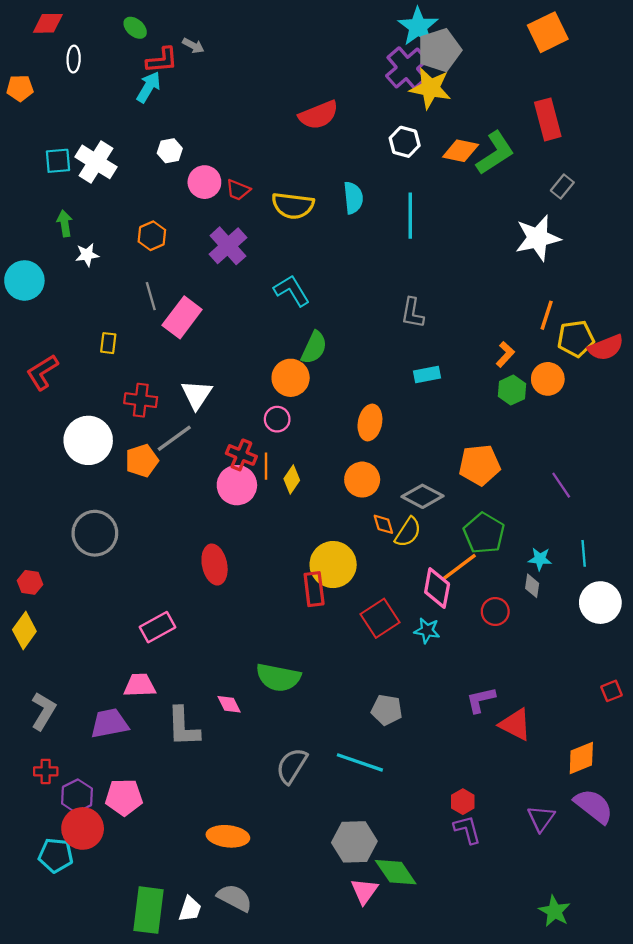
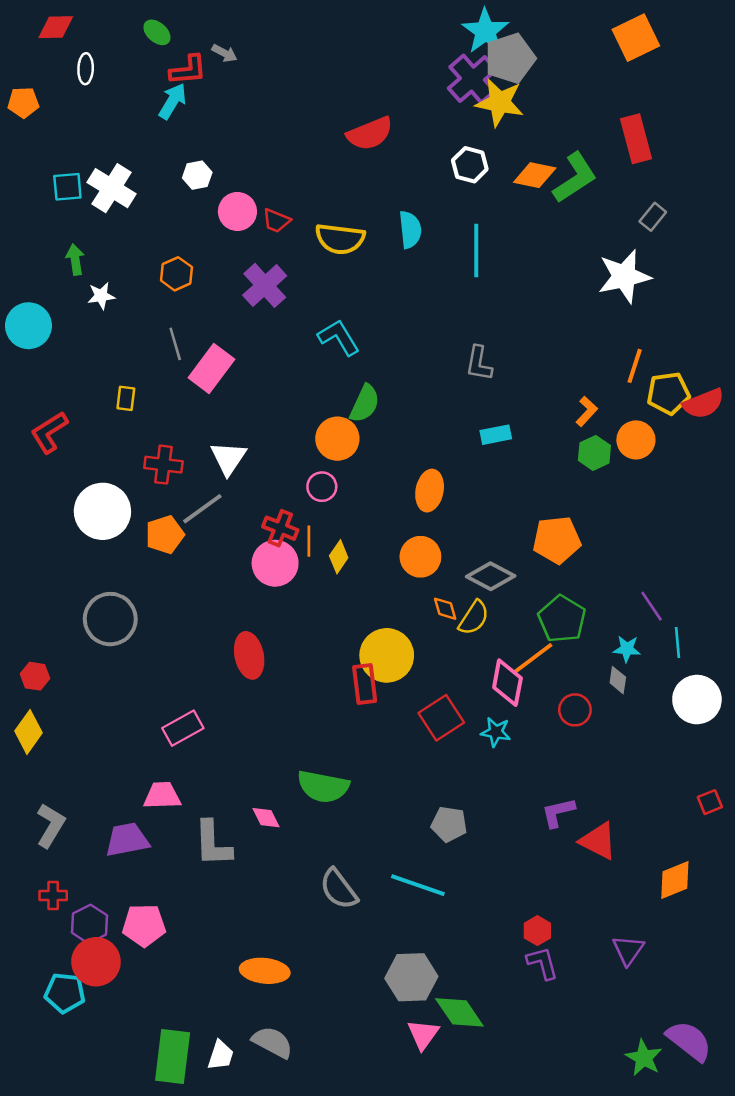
purple line: (561, 485) -> (652, 606), moved
gray semicircle: (292, 766) -> (339, 889), turned -69
purple semicircle: (594, 806) -> (689, 1041), moved

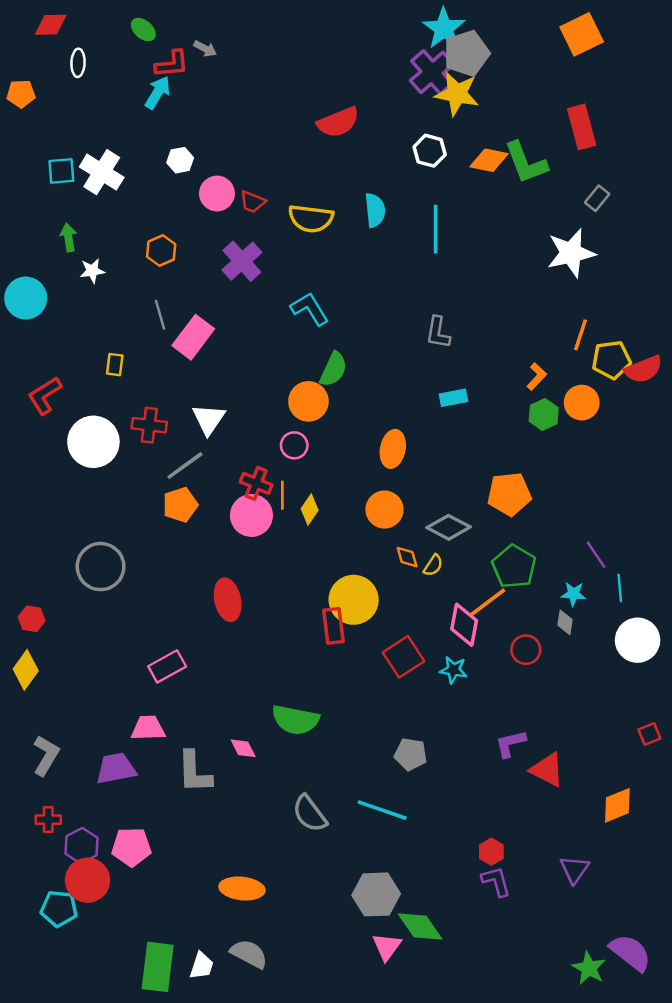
green L-shape: (575, 178) -> (526, 163), turned 102
white circle: (102, 511) -> (93, 442), moved
orange pentagon: (165, 535) -> (180, 505), moved
yellow semicircle: (474, 618) -> (433, 565), size x0.7

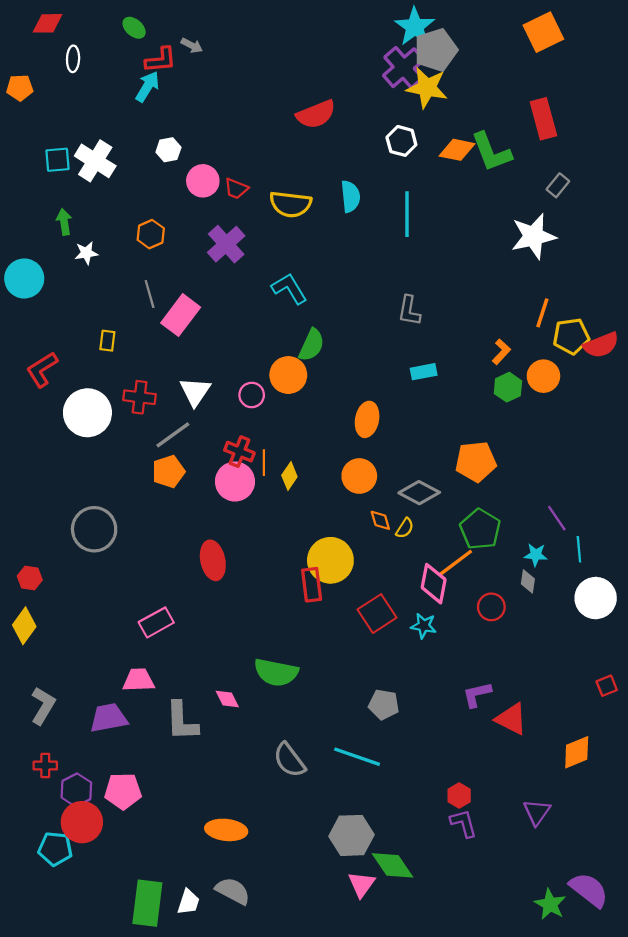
pink circle: (294, 445) -> (252, 395), moved

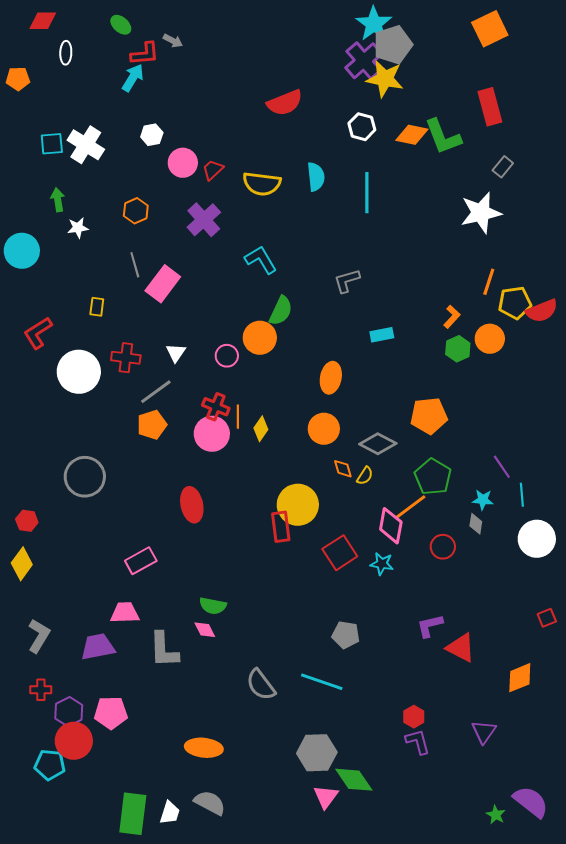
red trapezoid: (236, 189) -> (213, 170), turned 115
gray L-shape: (409, 311) -> (347, 281), moved, turned 64
white triangle: (195, 392) -> (176, 353), size x0.7
green semicircle: (276, 672) -> (213, 606), moved, size x0.7
green star: (550, 904) -> (496, 815), size x0.7

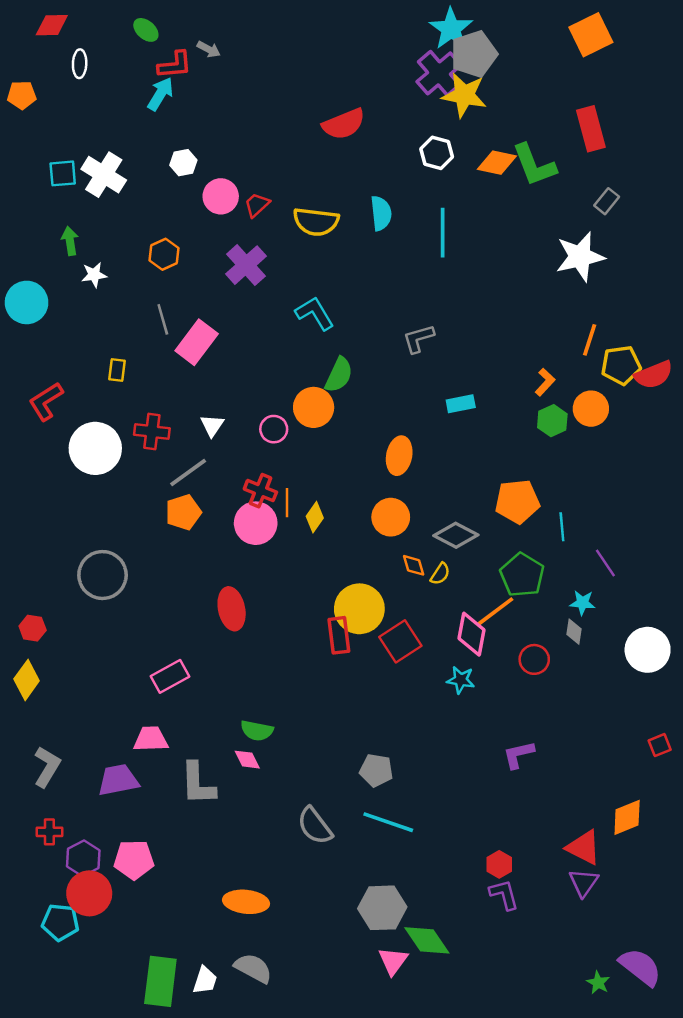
cyan line: (522, 495) -> (562, 527), moved
red square: (340, 553) -> (400, 641), moved
gray pentagon: (346, 635) -> (376, 770), moved
red triangle: (461, 648) -> (584, 848), moved

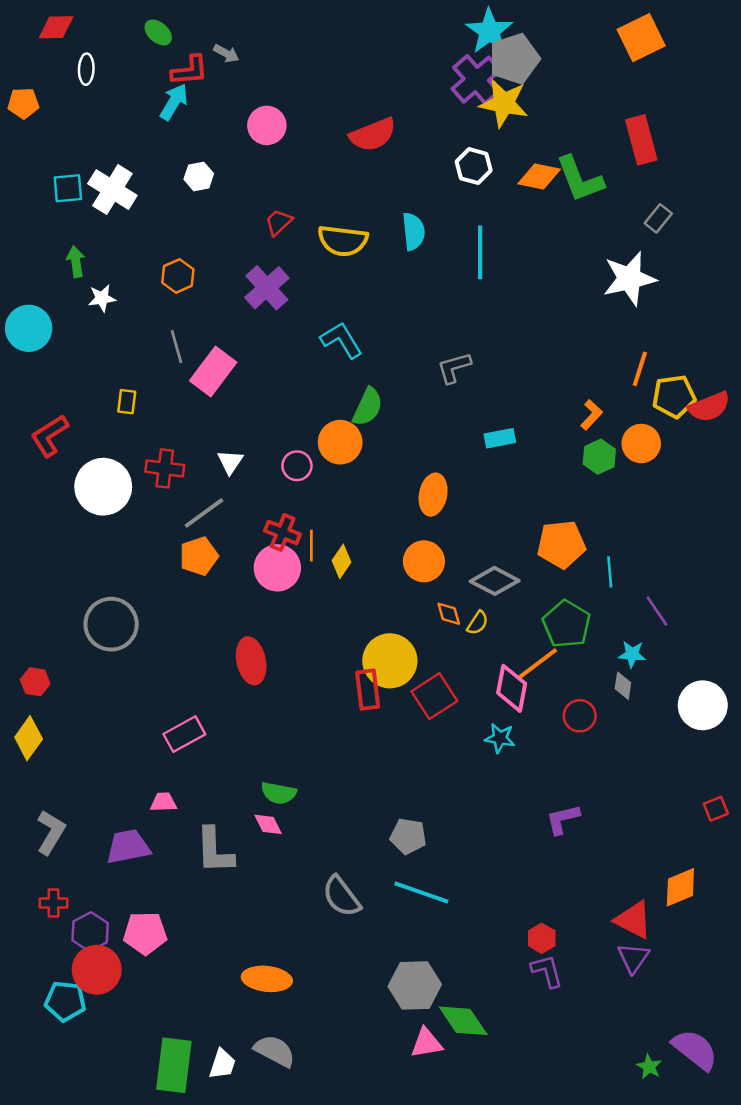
pink circle: (221, 196) -> (267, 125), moved
pink trapezoid: (151, 739) -> (163, 802), size x0.7
pink triangle: (393, 961) -> (427, 1043), turned 44

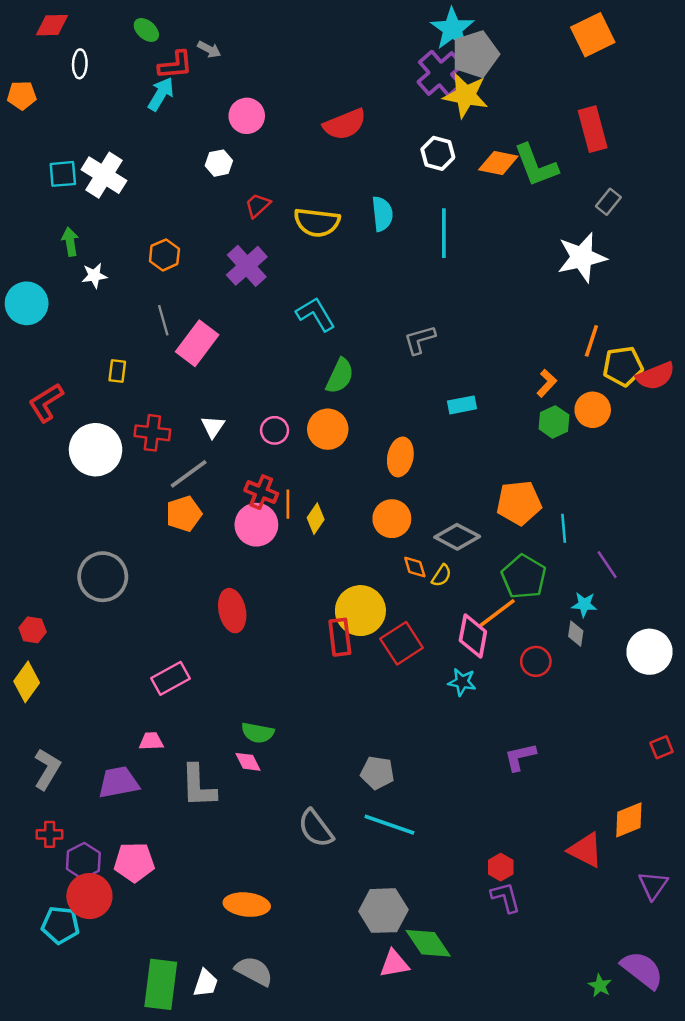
white hexagon: (199, 176) -> (219, 163), moved
orange circle: (340, 442) -> (328, 429), moved
purple triangle: (633, 958) -> (653, 885), moved

